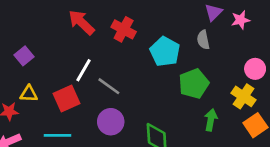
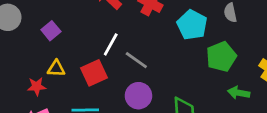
green arrow: (211, 120) -> (239, 93), turned -90

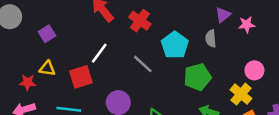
gray line: (136, 60) -> (143, 64), moved

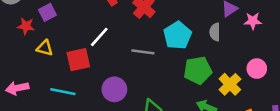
gray line: (143, 64) -> (143, 52), turned -40
red star: (28, 82) -> (26, 26), moved
yellow cross: (241, 94) -> (230, 84), moved

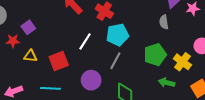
cyan pentagon: (177, 35) -> (117, 35), moved, turned 30
white line: (99, 37) -> (85, 41), moved
gray line: (143, 52) -> (115, 61), moved, turned -60

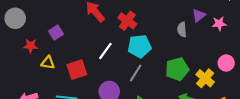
gray semicircle: (164, 22) -> (182, 30), moved
purple square: (28, 27) -> (56, 33), moved

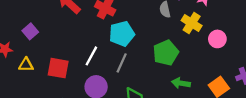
white line: (105, 51) -> (91, 56), moved
red square: (77, 70) -> (58, 68), turned 36
yellow cross: (205, 78) -> (192, 23), moved

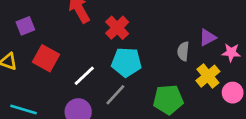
pink circle: (217, 39) -> (233, 93), moved
red square: (58, 68) -> (46, 58), moved

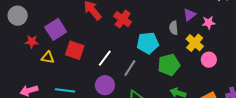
purple square: (25, 26) -> (56, 29), size x1.5
cyan pentagon: (126, 62) -> (148, 43), moved
pink circle: (233, 93) -> (209, 60), moved

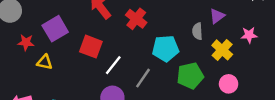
pink star: (209, 23) -> (249, 35), moved
red square: (75, 50) -> (91, 47), moved
pink circle: (209, 60) -> (229, 84), moved

